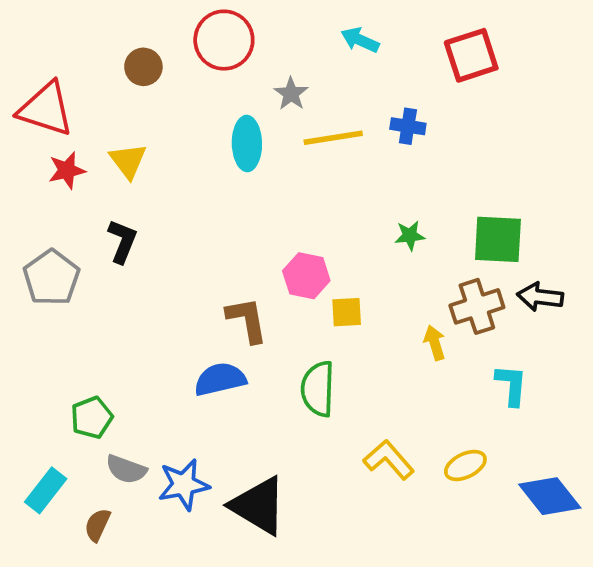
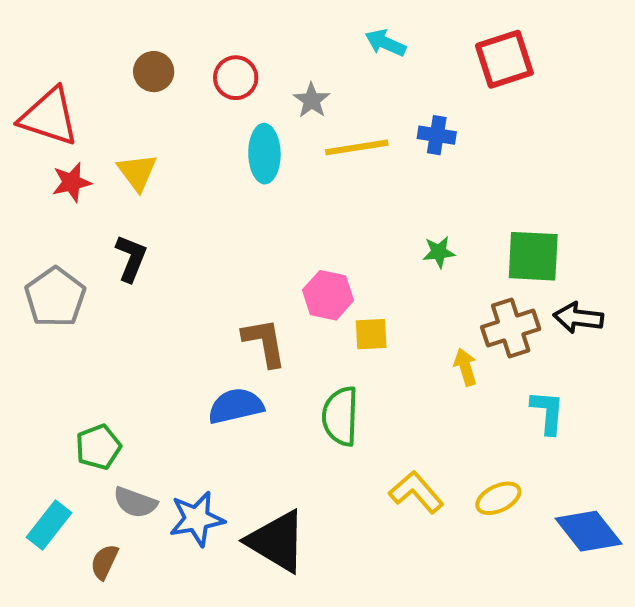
red circle: (224, 40) -> (236, 78), moved, size x0.7

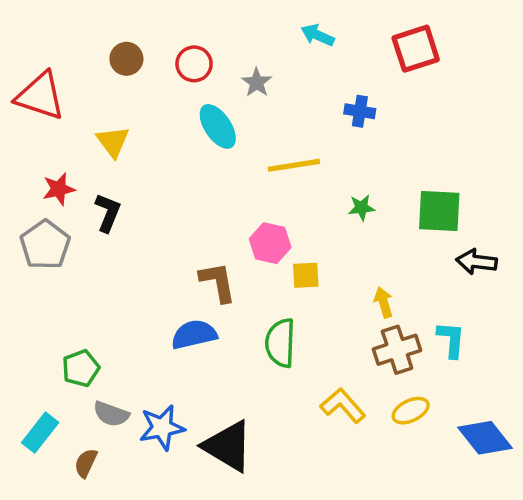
yellow line: (357, 147) -> (294, 165), moved
cyan ellipse: (264, 154) -> (218, 126), turned -33
red star: (72, 182) -> (59, 189), moved
brown cross: (511, 328) -> (397, 350), moved

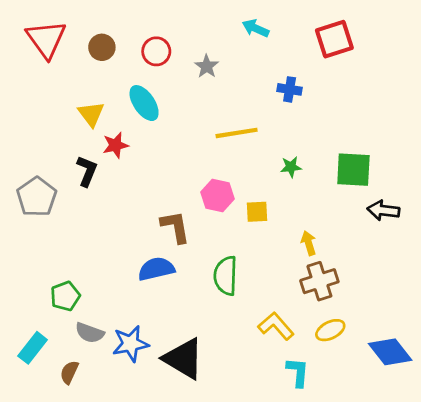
red triangle: (40, 96) -> (46, 39), moved, turned 36
cyan ellipse: (218, 126) -> (144, 103), moved
red star: (59, 189) -> (116, 145), moved
yellow square: (306, 275) -> (257, 212), moved
cyan L-shape: (451, 340) -> (298, 372), moved

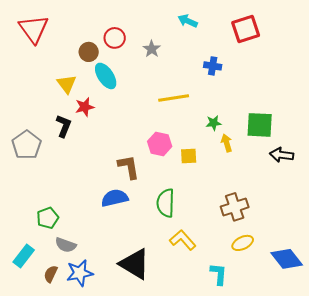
brown circle: (102, 47) -> (89, 52), moved
yellow arrow: (309, 243) -> (227, 143), moved
yellow L-shape: (276, 326) -> (183, 240), moved
blue star: (130, 344) -> (80, 273), moved

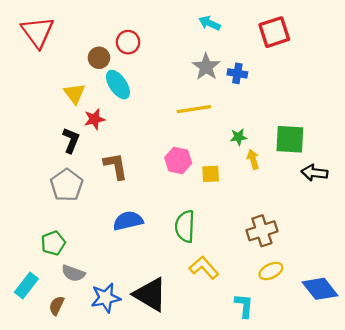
gray star: (152, 49) -> (206, 67), moved, size x1.4
gray pentagon: (27, 145) -> (67, 185), moved
brown L-shape: (129, 167) -> (116, 166), moved
blue star: (80, 273) -> (106, 298), moved

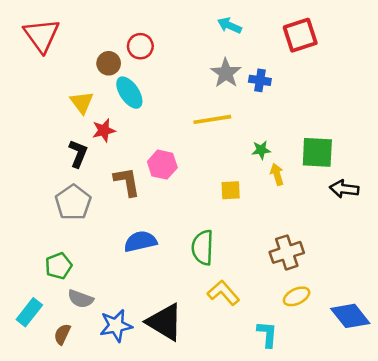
pink hexagon: (178, 160) -> (162, 165), moved

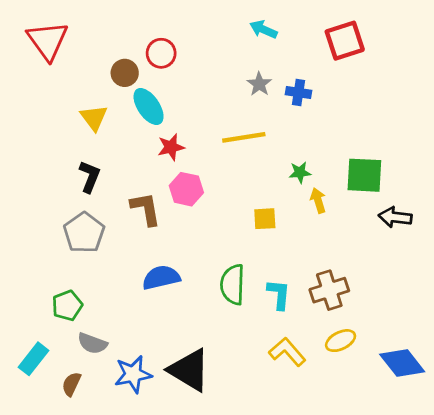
gray star: (226, 73) -> (259, 84), size x0.7
red star: (104, 130) -> (171, 147), moved
yellow L-shape: (223, 293) -> (287, 352), moved
cyan L-shape: (267, 334) -> (279, 294), moved

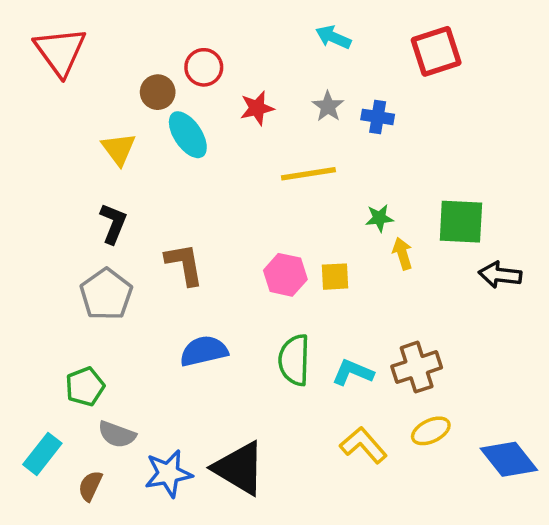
red star: (171, 147) -> (257, 108), moved
pink hexagon: (186, 189) -> (285, 275), moved
cyan L-shape: (279, 294) -> (353, 372), turned -72

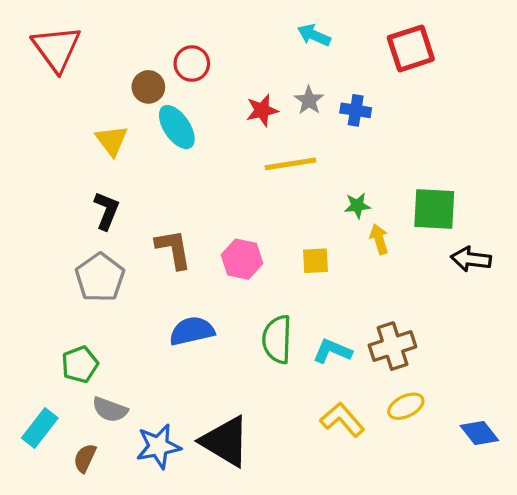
red star: (257, 108) -> (262, 110), moved
pink hexagon: (285, 275) -> (242, 259), moved
blue diamond: (509, 459) -> (479, 433), size x0.7

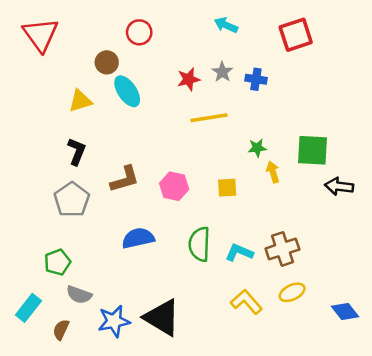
red circle: (192, 64) -> (139, 32), moved
yellow triangle: (112, 140) -> (80, 101), turned 50
brown L-shape: (173, 249) -> (125, 179), turned 84

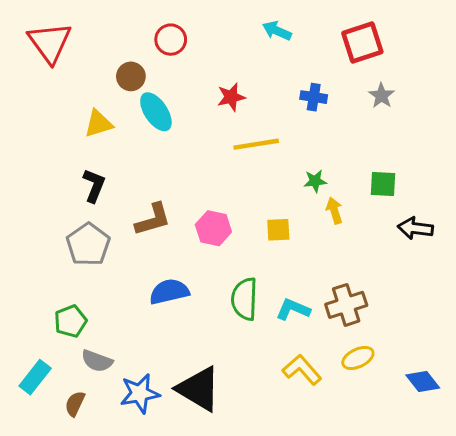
gray star: (222, 72) -> (382, 96), moved
green square: (313, 150) -> (383, 184), size x0.7

